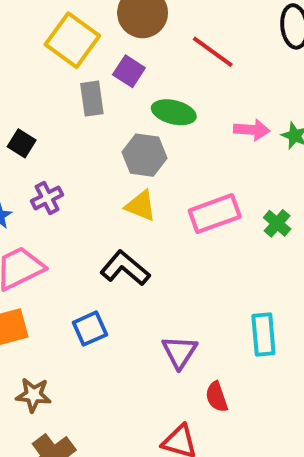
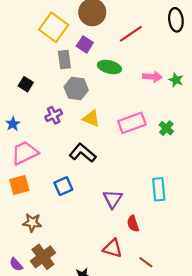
red line: (213, 52) -> (131, 34), turned -70
gray hexagon: (144, 155) -> (76, 88), moved
purple cross: (47, 198) -> (54, 115), moved

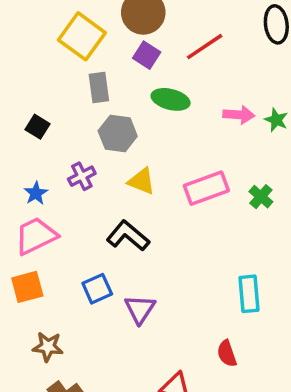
purple square: (85, 44) -> (147, 55), moved
blue star: (13, 124) -> (36, 193), moved
purple triangle: (113, 199) -> (140, 309), moved
red semicircle: (133, 224) -> (227, 354), moved

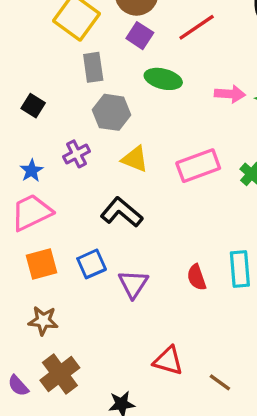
orange square: (27, 287) -> (42, 264), moved
red semicircle: (227, 354) -> (197, 277), moved

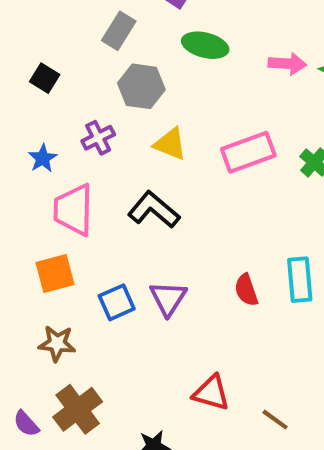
gray rectangle: (93, 67) -> (119, 31), turned 40
pink trapezoid: (32, 212) -> (73, 210), moved, turned -63
blue square: (92, 264) -> (117, 302), moved

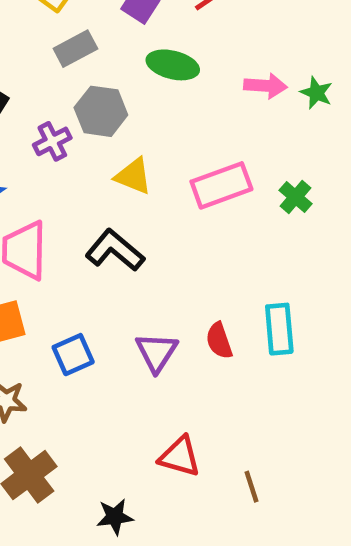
gray rectangle: (119, 31) -> (75, 49), turned 30
purple cross: (98, 138) -> (52, 141), moved
purple triangle: (168, 298) -> (157, 352), moved
brown line: (275, 420) -> (252, 487), turned 36

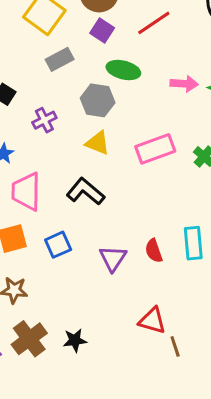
gray hexagon: (101, 111) -> (98, 100), moved
blue square: (73, 355) -> (58, 245), moved
red triangle: (180, 456) -> (152, 321), moved
black star: (115, 517) -> (75, 340), moved

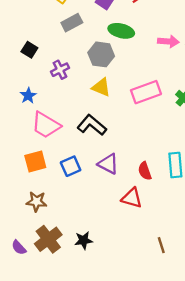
pink trapezoid: (26, 191) -> (46, 125), turned -60
purple triangle: (113, 258) -> (108, 164), moved, turned -35
red triangle: (152, 321) -> (132, 198), moved

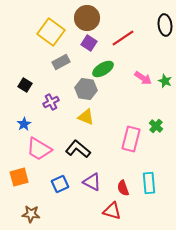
green ellipse: (121, 31) -> (103, 69), turned -45
pink arrow: (168, 41) -> (143, 78), turned 30
pink rectangle: (146, 92) -> (131, 139), moved, turned -55
orange square: (35, 162) -> (19, 177), moved

